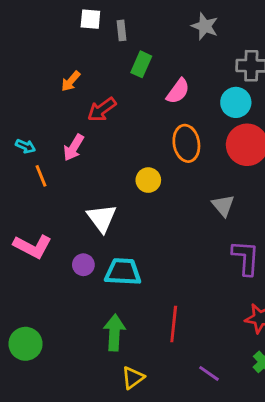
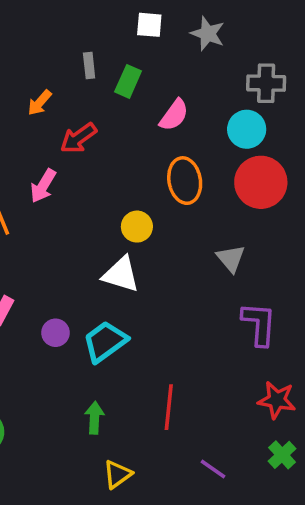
white square: (90, 19) -> (149, 25), moved
gray rectangle: (121, 30) -> (89, 65), moved
white triangle: (102, 218) -> (121, 274), moved, turned -36
cyan trapezoid: (123, 272) -> (105, 342), turned -39
green arrow: (114, 332) -> (94, 418), size x0.7

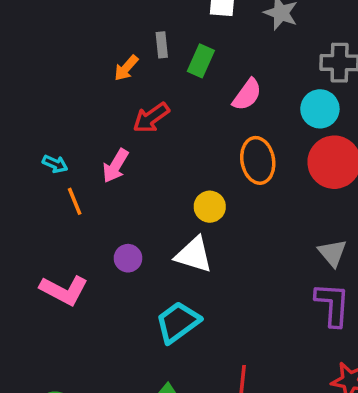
orange arrow: (40, 103) -> (126, 68), moved
gray triangle: (231, 258) -> (332, 253), moved
purple circle: (55, 333) -> (128, 258), moved

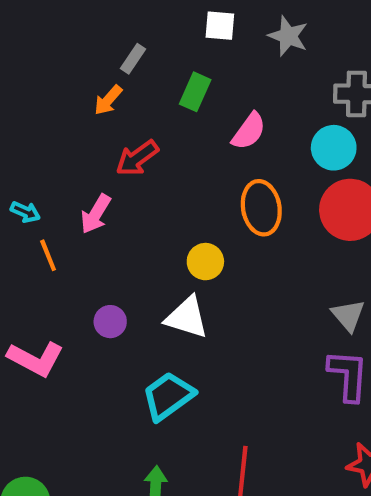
gray rectangle: (162, 45) -> (133, 59), moved, turned 40

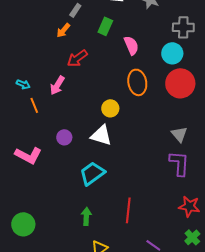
pink semicircle: (249, 131) -> (131, 45), turned -60

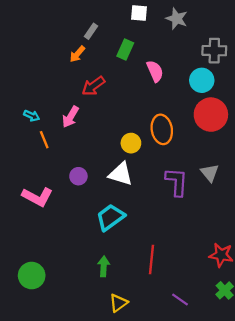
orange ellipse: (137, 82) -> (162, 129), moved
purple L-shape: (179, 163) -> (177, 182), moved

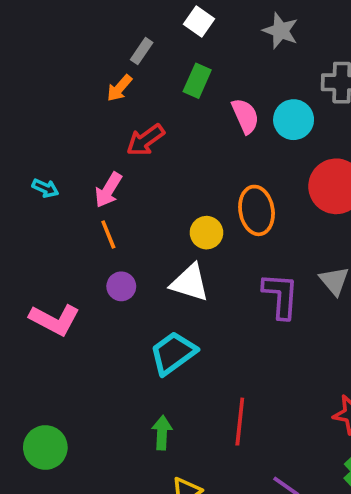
white square: (139, 13) -> (199, 21), moved, turned 30
cyan circle: (202, 80) -> (294, 120), moved
orange line: (44, 140) -> (108, 234), moved

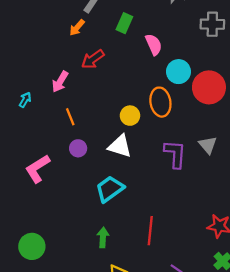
cyan circle: (294, 120) -> (178, 72), moved
cyan arrow: (45, 188) -> (25, 100), moved, turned -84
pink arrow: (108, 190) -> (60, 82), moved
pink L-shape: (55, 320) -> (38, 169), turned 120

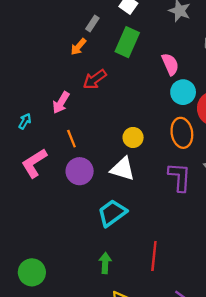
green rectangle: (124, 23) -> (127, 42), size x1.4
pink semicircle: (154, 45) -> (170, 64), moved
orange ellipse: (160, 102) -> (182, 133), moved
purple circle: (78, 148) -> (80, 171), size x1.5
pink L-shape: (38, 169) -> (34, 163), moved

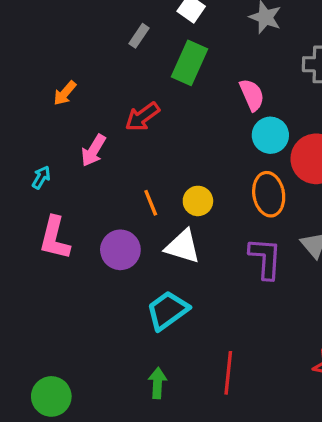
orange arrow: (78, 47) -> (65, 93), moved
orange line: (71, 139) -> (151, 203), moved
pink L-shape: (34, 163) -> (55, 238), turned -44

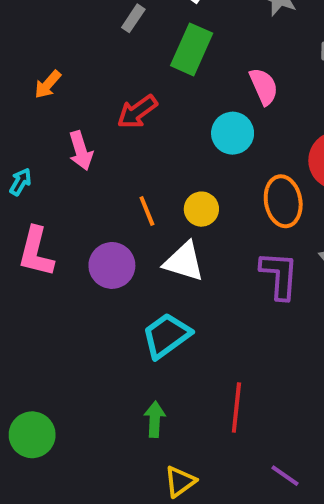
cyan circle: (270, 135) -> (233, 133), moved
pink arrow: (93, 150) -> (81, 151), turned -48

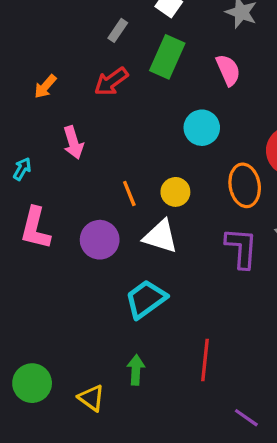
pink semicircle: (264, 86) -> (228, 70), moved
red arrow: (137, 112) -> (111, 82), moved
yellow triangle: (180, 481) -> (91, 398), moved, turned -48

